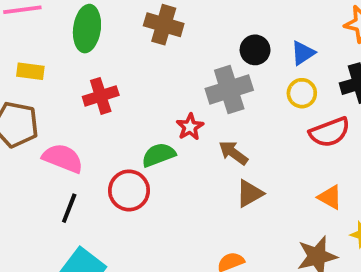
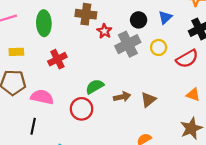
yellow circle: (302, 93) -> (159, 47), moved
red star: (190, 127) -> (104, 31), moved
brown arrow: (233, 153) -> (122, 97), moved, turned 140
black line: (69, 208) -> (33, 126), moved

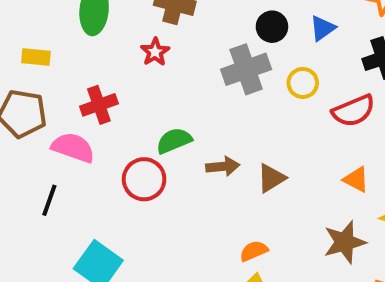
red star: (104, 31) -> (155, 52), moved
red cross: (57, 59) -> (99, 105), moved

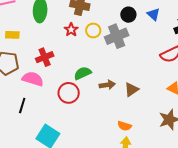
blue triangle: (322, 28) -> (153, 14), turned -40
yellow circle: (303, 83) -> (93, 30), moved
orange semicircle: (254, 251) -> (124, 126), turned -136

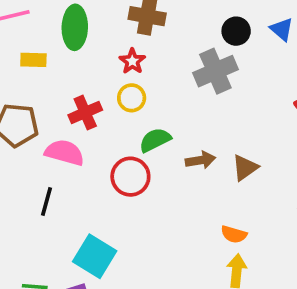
yellow circle: (93, 30) -> (132, 98), moved
yellow rectangle: (12, 35) -> (33, 60), moved

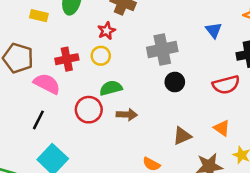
black circle: (236, 31) -> (175, 82), moved
brown arrow: (200, 160) -> (127, 115), moved
brown triangle: (245, 168) -> (182, 136), moved
black line: (46, 202) -> (38, 120), moved

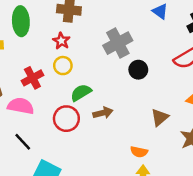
black line: (38, 120) -> (23, 142), turned -54

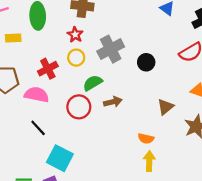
gray cross: (118, 43) -> (111, 49), moved

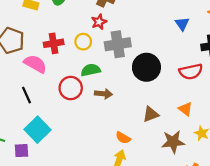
red star: (75, 35) -> (99, 22), moved
black circle: (146, 62) -> (146, 67), size x1.6

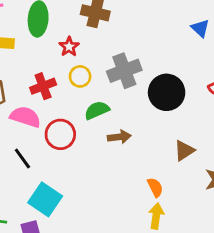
red star: (99, 22) -> (69, 47), moved
red circle: (71, 88) -> (60, 134), moved
orange semicircle: (123, 138) -> (155, 187), turned -136

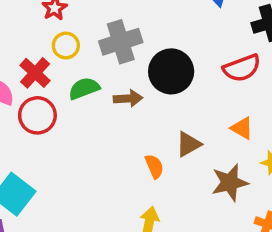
red cross: (43, 86) -> (35, 73), moved, turned -30
brown arrow: (119, 137) -> (128, 98), moved
orange semicircle: (155, 187) -> (154, 166), moved

